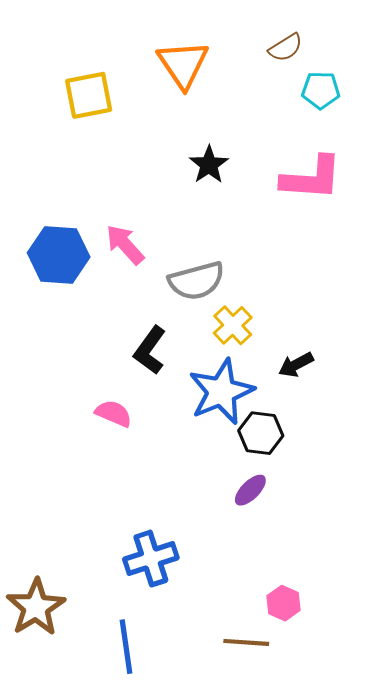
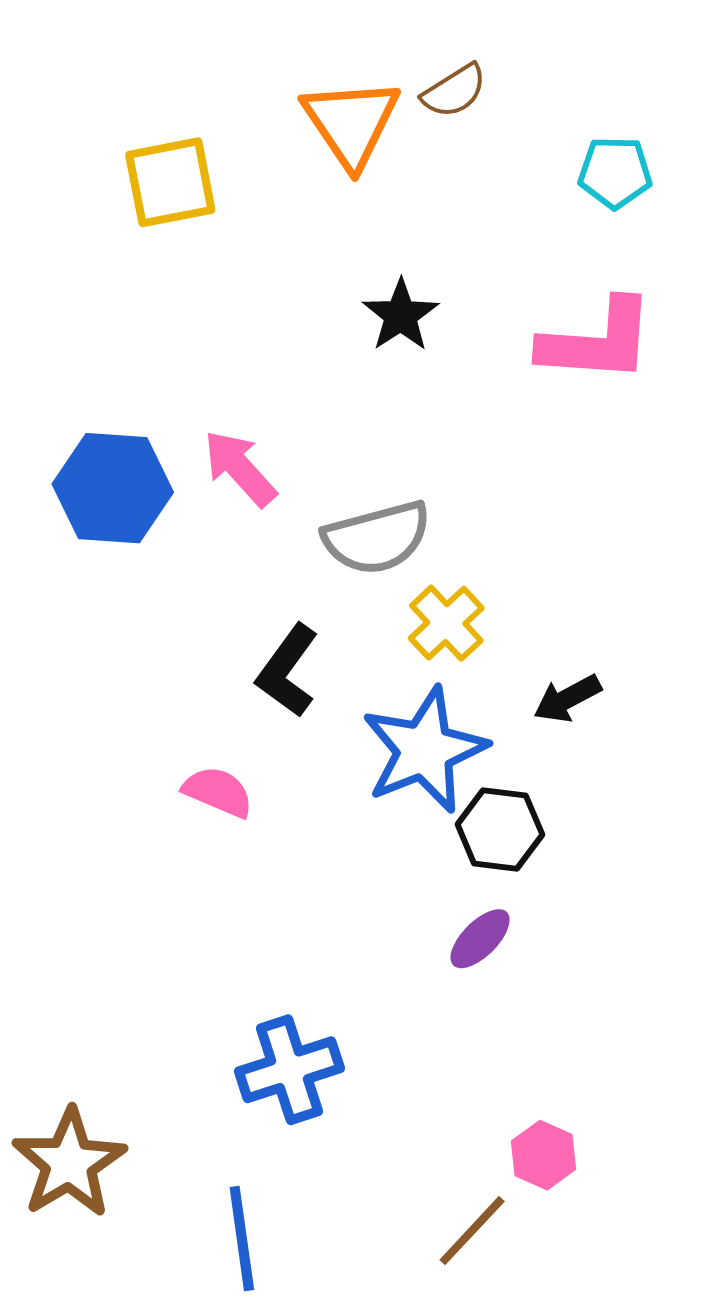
brown semicircle: (286, 48) -> (454, 91), moved
brown line: (246, 642) -> (472, 1231), turned -51

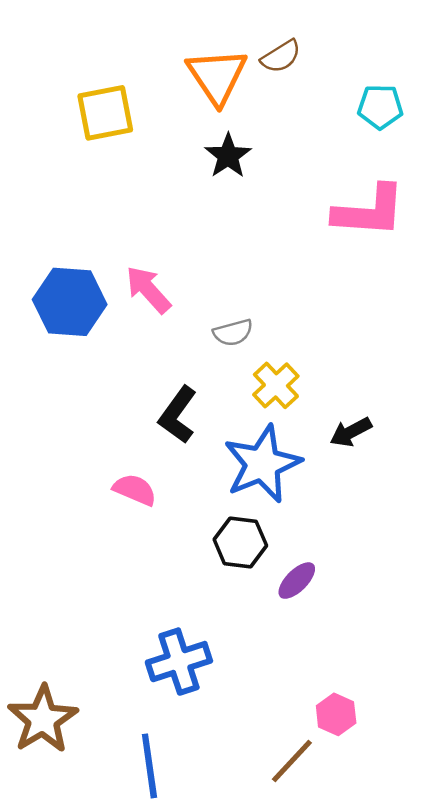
black star: (401, 315) -> (228, 156), moved
gray semicircle: (377, 538) -> (233, 333), size x0.6
black hexagon: (500, 830) -> (240, 542), moved

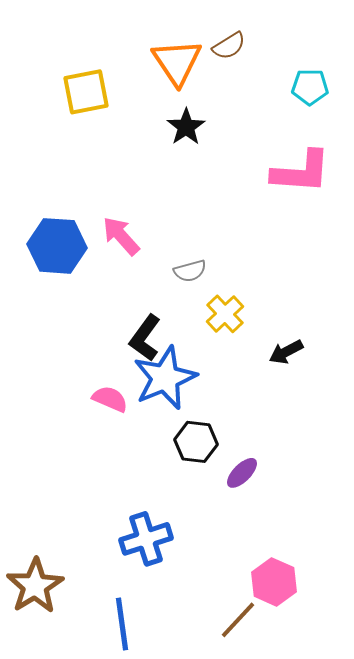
blue star: (262, 464) -> (165, 378), moved
pink hexagon: (336, 714) -> (274, 582), size x1.4

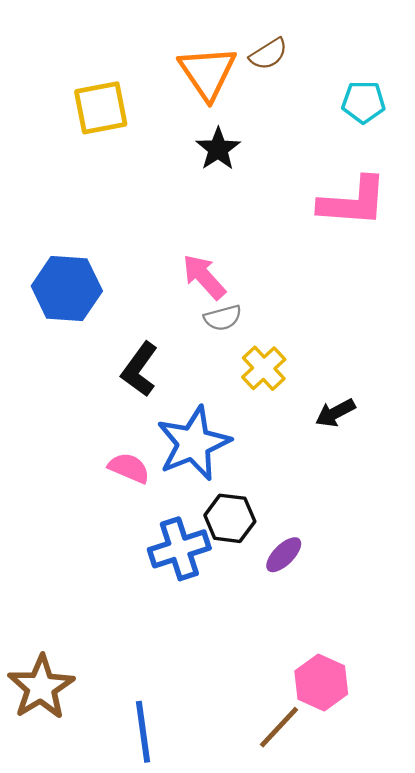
pink arrow: (121, 236) -> (204, 277), moved
black L-shape: (145, 338) -> (139, 369), moved
blue cross: (146, 539) -> (179, 549), moved

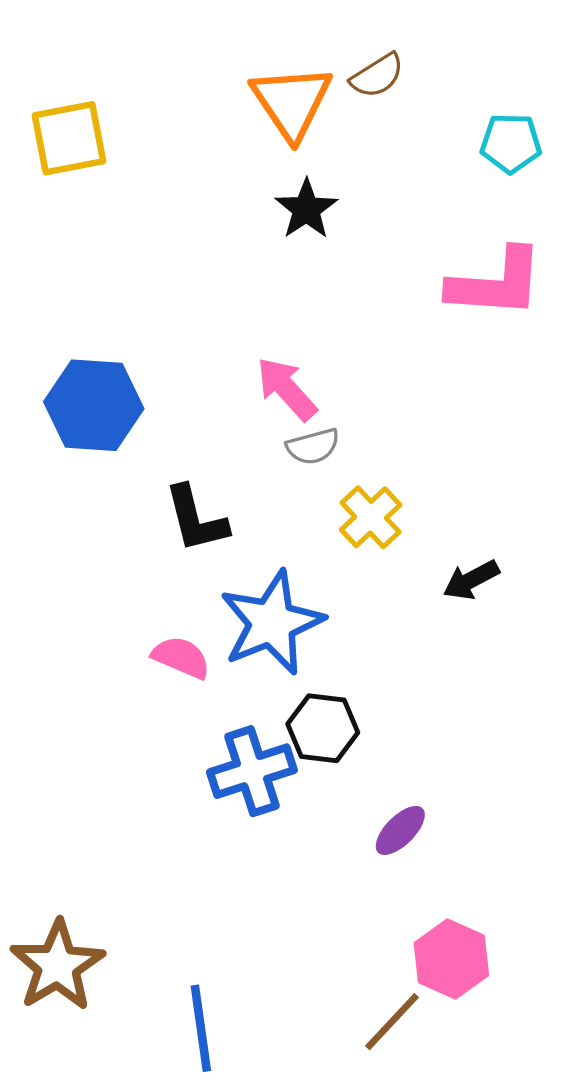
yellow square: (101, 108) -> (69, 138), moved
black L-shape: (139, 369) -> (196, 519), turned -50
purple ellipse: (284, 555) -> (400, 830), moved

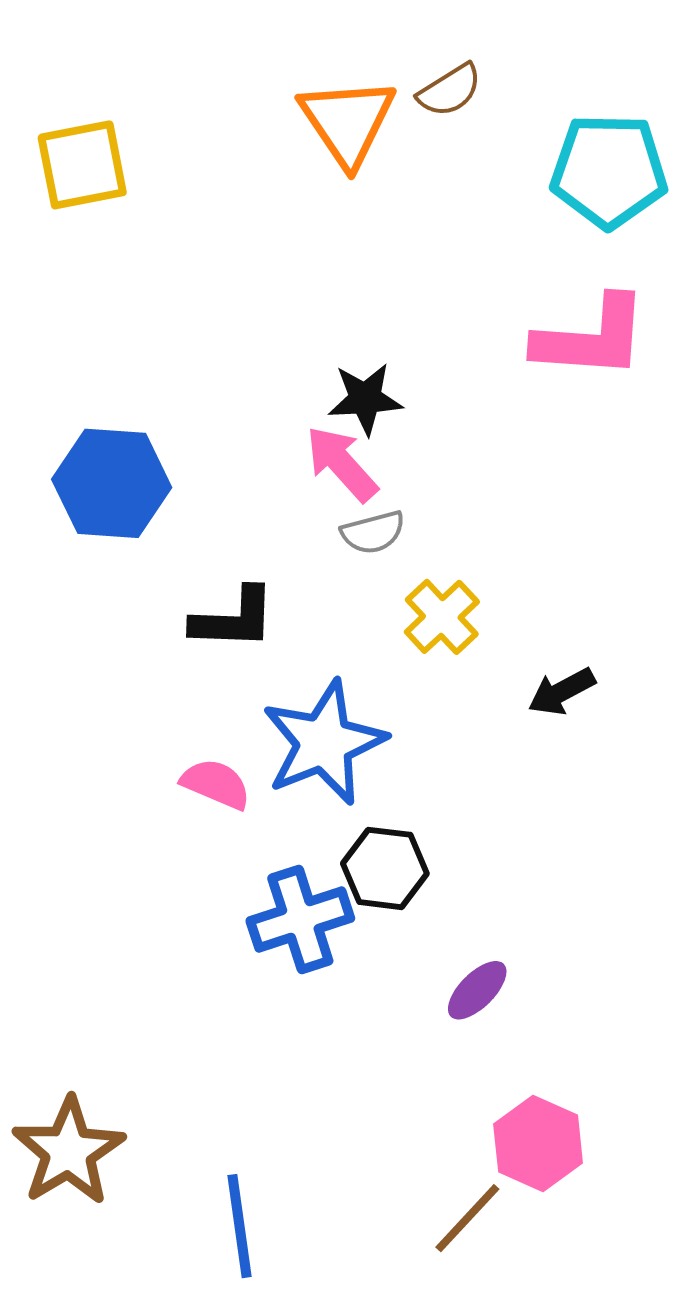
cyan pentagon: (511, 143) -> (609, 171), size x1.6
black star: (306, 209) -> (365, 399), moved, turned 30
black L-shape: (196, 519) -> (234, 619), turned -74

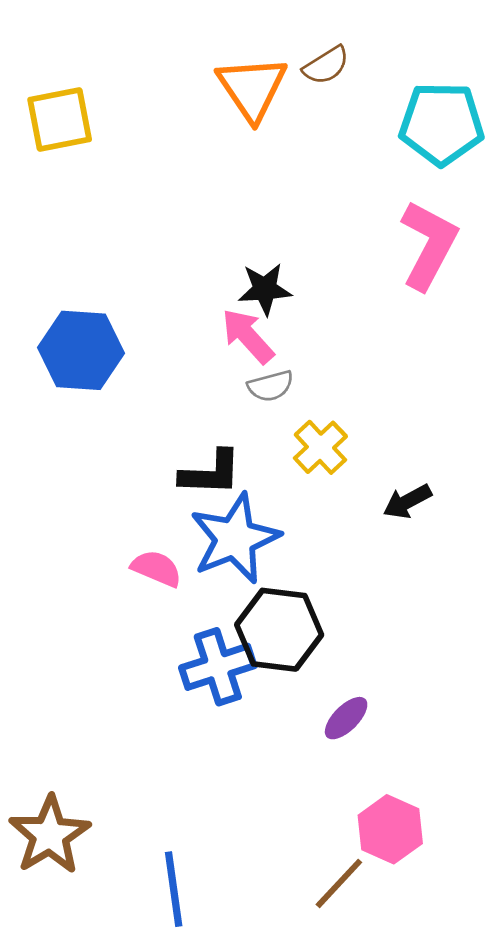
pink L-shape: (591, 338) -> (429, 245), turned -66
black L-shape: (234, 619) -> (211, 473), moved
black hexagon: (385, 868) -> (279, 630), size x1.4

